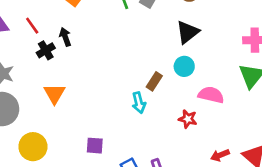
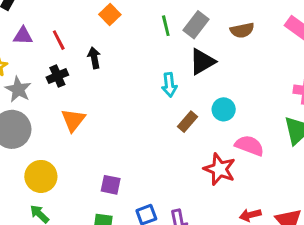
black triangle: (188, 32) -> (202, 62), moved
black cross: (46, 50) -> (57, 76), moved
cyan arrow: (139, 103) -> (169, 85), moved
red star: (188, 119) -> (219, 169), size x1.5

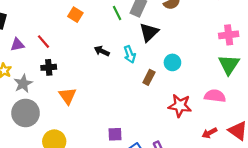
black arrow: (94, 58) -> (102, 51), moved, turned -40
black cross: (57, 76) -> (49, 67), turned 32
gray star: (18, 89) -> (23, 84), turned 30
pink semicircle: (249, 146) -> (215, 96), moved
purple square: (111, 185) -> (115, 134), moved

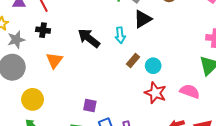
black arrow: (102, 51) -> (89, 38), moved, size x1.6
cyan circle: (172, 62) -> (153, 66), moved

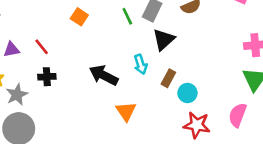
orange triangle: (54, 60) -> (126, 111), moved
brown rectangle: (133, 60) -> (168, 78), moved
pink semicircle: (190, 91) -> (238, 115), turned -78

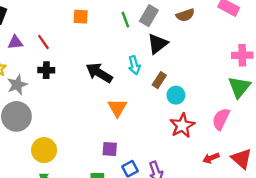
orange square: (79, 17) -> (81, 17), turned -35
red star: (197, 125) -> (182, 126), turned 30

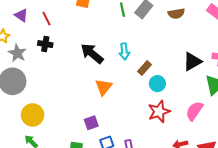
purple triangle: (15, 42) -> (21, 15), turned 32
black triangle: (157, 44) -> (192, 62), moved
gray star: (17, 85) -> (17, 53), turned -30
purple square: (110, 149) -> (91, 123), turned -32

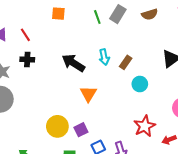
brown rectangle: (145, 68) -> (126, 62), moved
red star: (159, 112) -> (145, 126), moved
yellow circle: (33, 115) -> (57, 126), moved

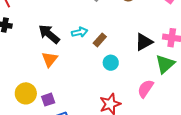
cyan arrow: (104, 57) -> (80, 32), turned -98
orange triangle: (88, 94) -> (50, 59), moved

